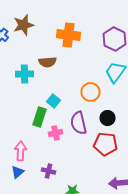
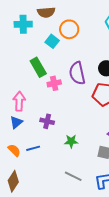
orange circle: (90, 92) -> (69, 29), moved
cyan square: (54, 101) -> (52, 41), moved
green rectangle: (40, 117) -> (38, 67), turned -48

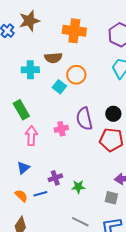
green rectangle: (38, 67) -> (21, 110), moved
pink arrow: (19, 101) -> (31, 136), moved
purple cross: (47, 121) -> (55, 178), moved, turned -32

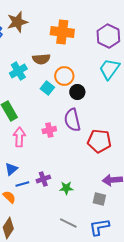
cyan cross: (30, 70) -> (18, 71), turned -30
black circle: (113, 114) -> (77, 92), moved
blue line: (40, 194) -> (22, 184), moved

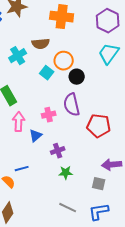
blue triangle: (11, 169) -> (36, 136), moved
purple cross: (43, 179) -> (58, 151), moved

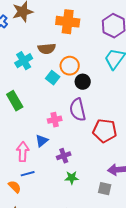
pink arrow: (19, 122) -> (23, 152), moved

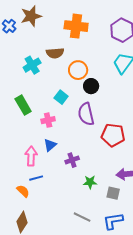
cyan square: (53, 78) -> (61, 97), moved
pink cross: (55, 120) -> (48, 120), moved
green star: (72, 178) -> (90, 182), moved

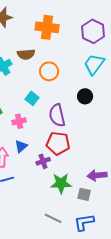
black circle: (91, 86) -> (85, 96), moved
red pentagon: (113, 135) -> (58, 143), moved
green star: (90, 182) -> (61, 183), size x1.5

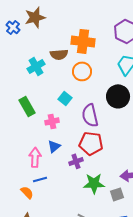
orange cross: (47, 27) -> (83, 41), moved
black circle: (85, 96) -> (118, 96), size x1.5
gray square: (84, 194) -> (117, 194), turned -32

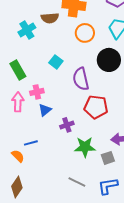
orange circle: (82, 71) -> (85, 33), moved
pink cross: (52, 121) -> (37, 92), moved
red pentagon: (91, 143) -> (96, 107), moved
pink arrow: (35, 157) -> (18, 102), moved

